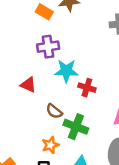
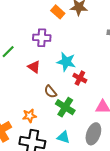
purple cross: (48, 47) -> (42, 38), moved
orange star: (50, 145) -> (29, 116), moved

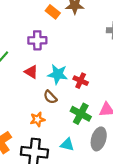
cyan star: (66, 62) -> (58, 74), moved
green cross: (65, 107) -> (81, 114), moved
orange star: (29, 116) -> (37, 119), moved

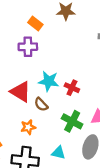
orange rectangle: (53, 12) -> (35, 24), moved
red triangle: (31, 72) -> (21, 92), moved, size x1.5

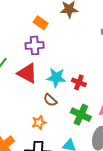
red triangle: (21, 92) -> (27, 73), moved

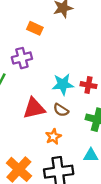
purple cross: (35, 45) -> (22, 58), moved
red triangle: (27, 73) -> (34, 108), moved, turned -30

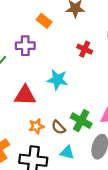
red cross: (88, 85) -> (85, 49), moved
brown semicircle: (61, 110) -> (58, 127), moved

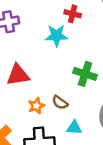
cyan star: (57, 80) -> (57, 36), moved
green cross: (81, 121) -> (85, 74), moved

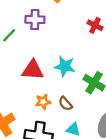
cyan star: (57, 36) -> (65, 66), moved

